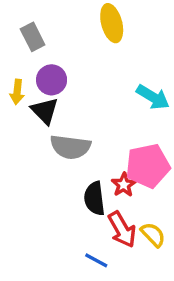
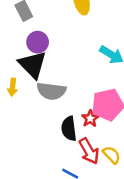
yellow arrow: (17, 92) -> (13, 87), moved
black triangle: (45, 111) -> (33, 65), size x1.4

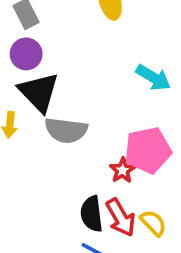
purple circle: (38, 42) -> (26, 54), moved
black semicircle: (69, 129) -> (92, 214), moved

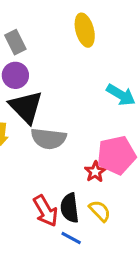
red arrow: (121, 217) -> (46, 211), moved
yellow semicircle: (153, 223) -> (100, 211), moved

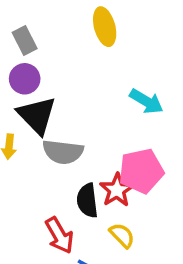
red star: (95, 172) -> (117, 190), size x1.4
black semicircle: (70, 208) -> (87, 201), moved

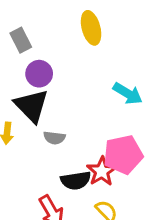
purple circle: (25, 79) -> (39, 74), moved
gray semicircle: (63, 152) -> (54, 138), size x0.6
black semicircle: (87, 201) -> (76, 181), turned -92

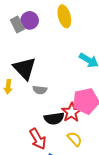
purple circle: (39, 74) -> (30, 20), moved

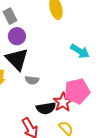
purple circle: (30, 20) -> (17, 36), moved

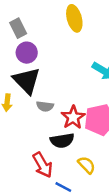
red star: (63, 102) -> (73, 117), moved

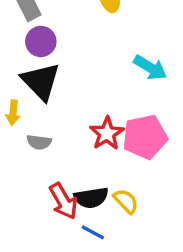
gray semicircle: (45, 106) -> (39, 142), moved
black semicircle: (62, 141) -> (91, 198), moved

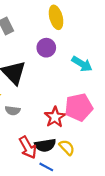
purple circle: (41, 41) -> (46, 48), moved
red star: (107, 133) -> (55, 117), moved

